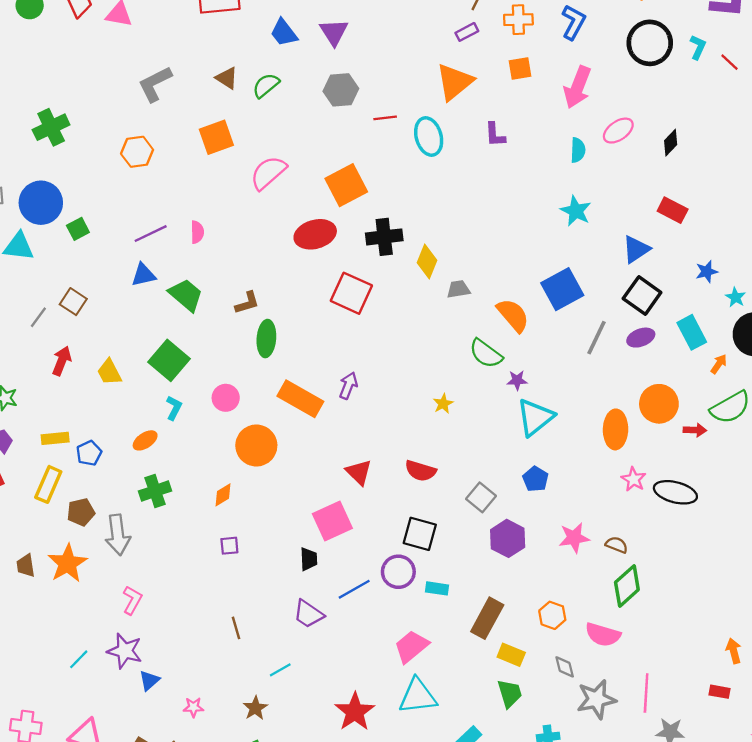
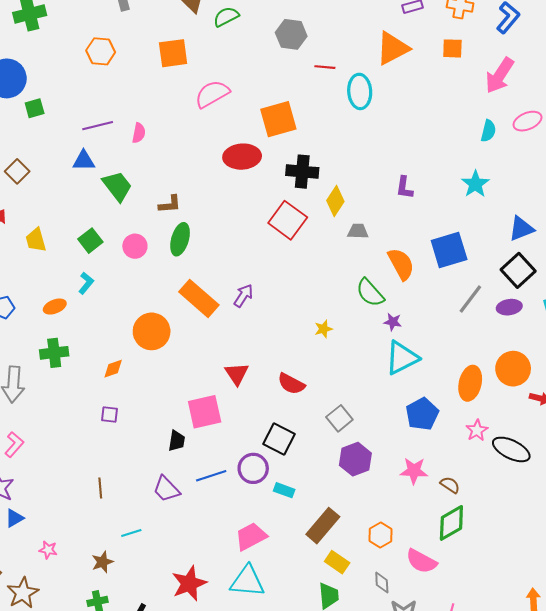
purple L-shape: (495, 135) -> (404, 188), moved
red square: (351, 293) -> (288, 220), moved
green square: (169, 360) -> (90, 241), size x0.7
pink circle: (226, 398) -> (135, 246), moved
blue pentagon: (536, 479) -> (422, 414), moved, size x1.4

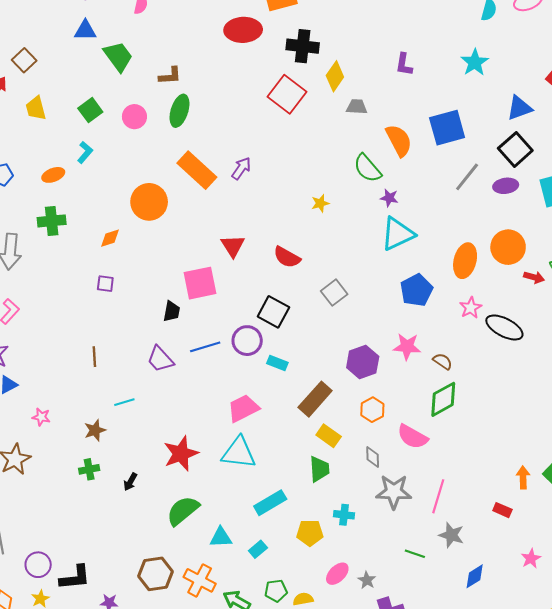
brown square: (17, 171) -> (24, 60), moved
purple hexagon: (355, 459) -> (363, 362), moved

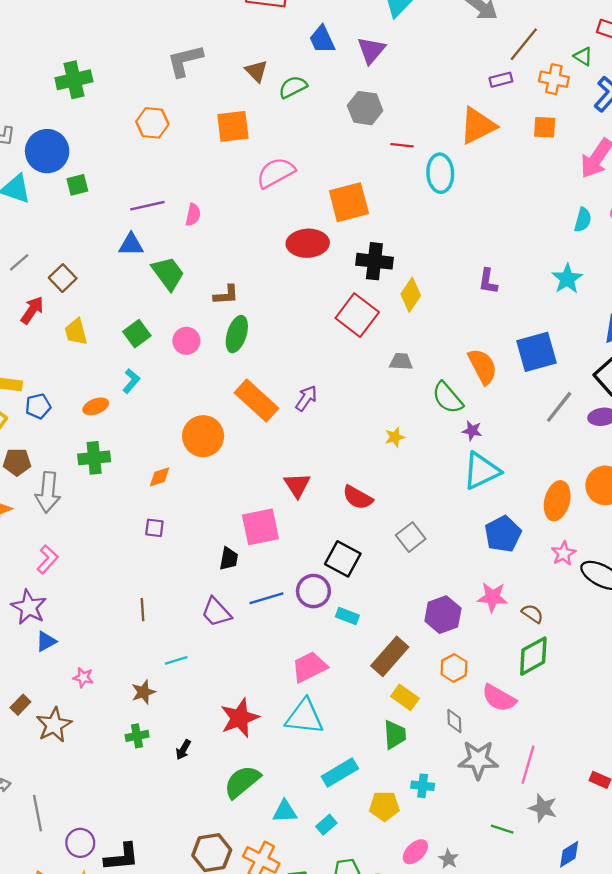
gray trapezoid: (357, 107) -> (401, 362), moved

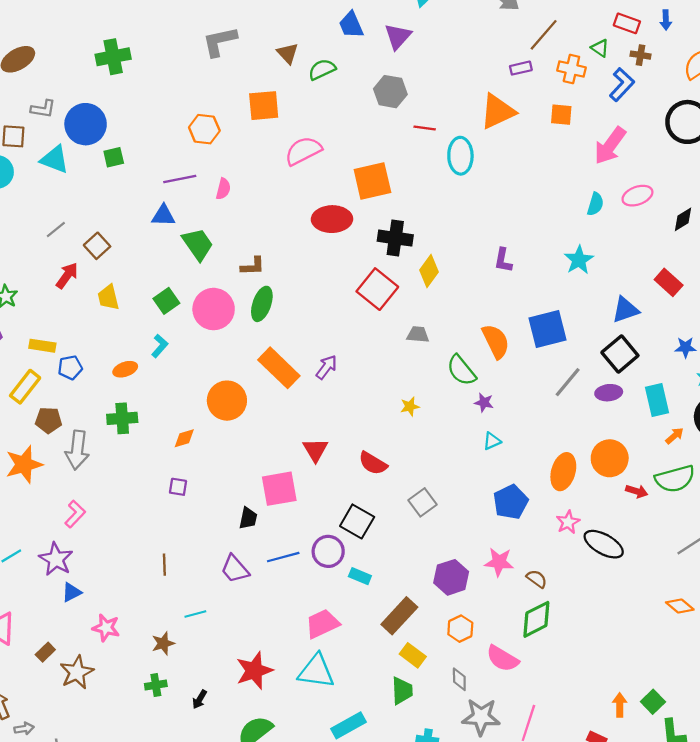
orange hexagon: (152, 123) -> (204, 129), moved
pink circle: (186, 341) -> (214, 309), size x1.6
cyan triangle: (481, 471) -> (492, 441), size x0.5
pink star: (83, 677) -> (106, 628), size x1.4

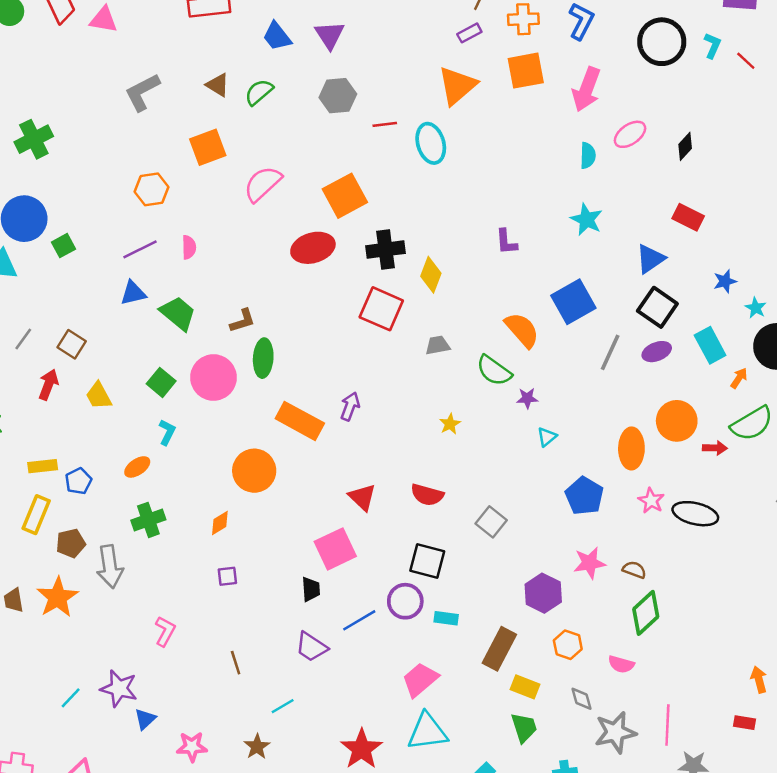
orange square: (561, 115) -> (526, 71), size x1.5
pink L-shape: (75, 514) -> (165, 631), moved
pink semicircle: (502, 659) -> (621, 664), size x0.7

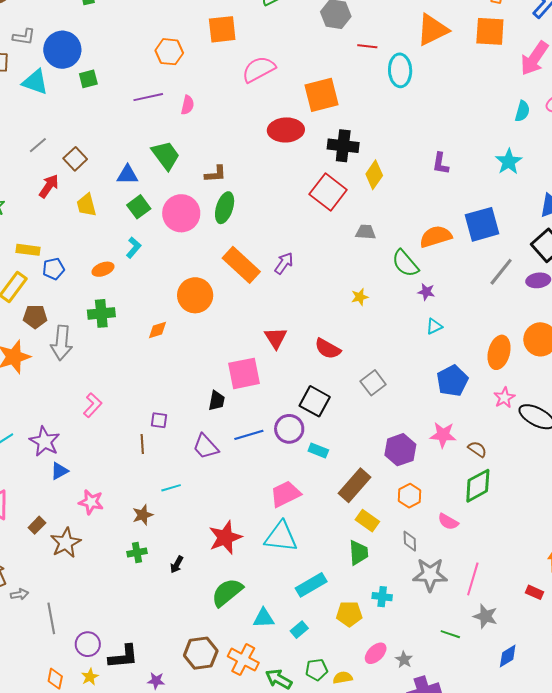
blue triangle: (133, 293) -> (127, 175), moved
orange semicircle: (522, 330) -> (436, 237), turned -80
purple square: (227, 576) -> (159, 420), moved

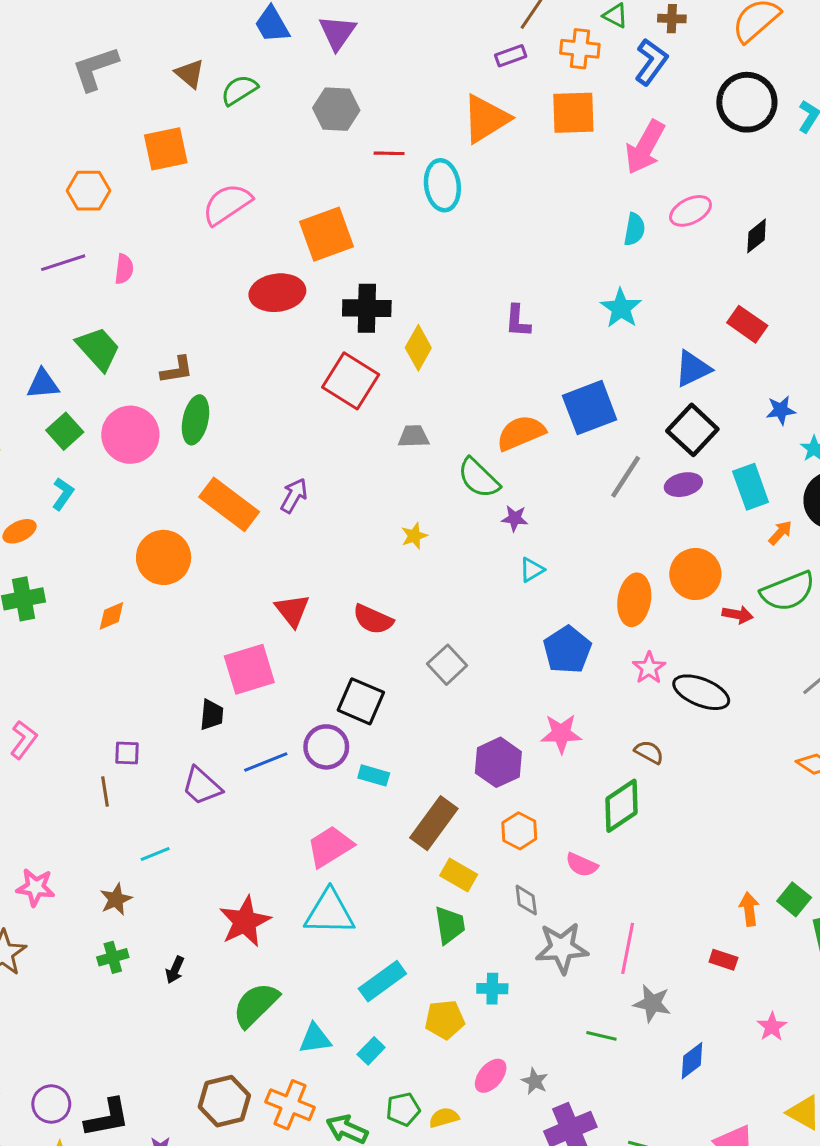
brown semicircle: (477, 449) -> (649, 752), moved

